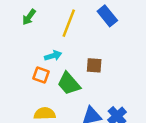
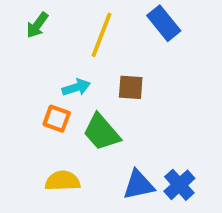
brown square: (94, 65) -> (131, 87), moved

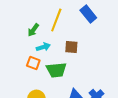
green arrow: (37, 25) -> (33, 30), moved
green trapezoid: (102, 132) -> (56, 70), turned -55

